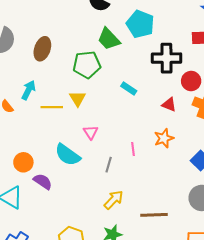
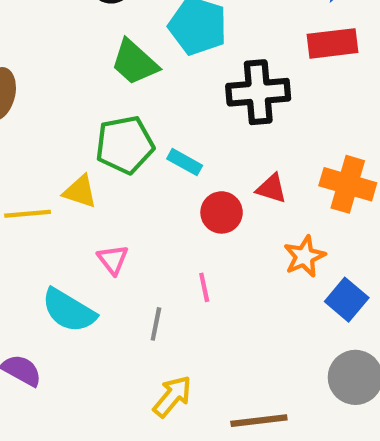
green pentagon: (87, 65) -> (125, 145), moved
red circle: (191, 81) -> (222, 212), moved
yellow triangle: (78, 98) -> (80, 192), turned -36
orange star: (164, 138) -> (304, 256), moved

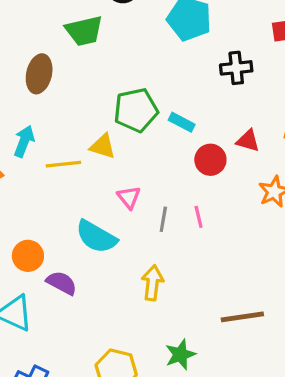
green trapezoid: (135, 62) -> (84, 31), moved, turned -54
black cross: (258, 92) -> (236, 68), size x0.7
gray line: (156, 324) -> (163, 219), moved
yellow arrow: (172, 396) -> (152, 283), moved, turned -32

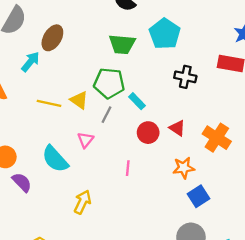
green trapezoid: (84, 31) -> (122, 44), moved
cyan arrow: (24, 141) -> (30, 62), moved
gray line: (163, 219) -> (106, 115), moved

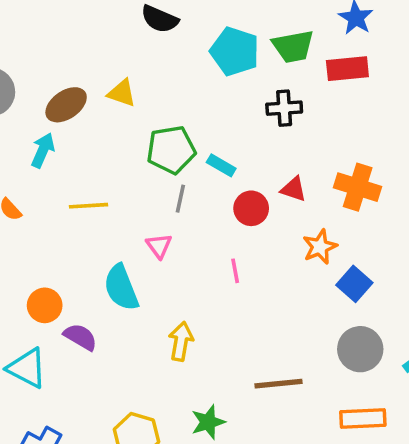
brown ellipse: (52, 38) -> (66, 105), turned 40
green trapezoid: (122, 44) -> (293, 46), moved
yellow triangle: (79, 100) -> (122, 93), moved
cyan semicircle: (55, 159) -> (121, 288), turned 36

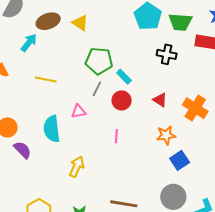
red circle: (251, 208) -> (122, 100), moved
pink triangle: (159, 246) -> (79, 111), turned 42

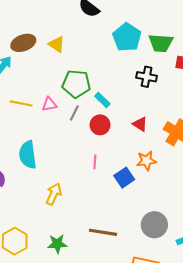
pink triangle: (79, 111) -> (49, 104), moved
blue square: (180, 160) -> (124, 178), moved

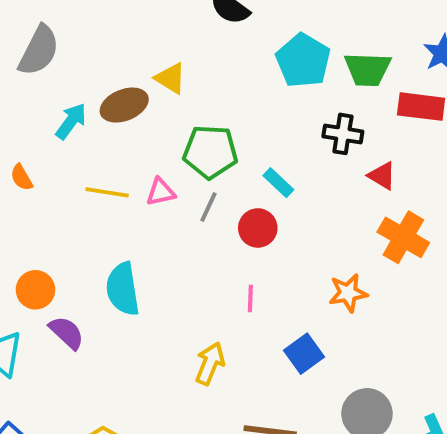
brown ellipse: (23, 43) -> (124, 105), moved
cyan rectangle: (102, 100) -> (278, 183), moved
red triangle: (140, 124) -> (382, 176), moved
blue square: (124, 178) -> (304, 354), moved
yellow arrow: (54, 194) -> (210, 364), moved

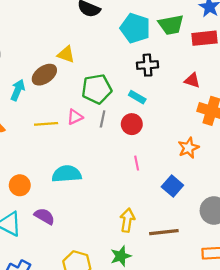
black cross: (343, 134) -> (147, 65), moved
cyan semicircle: (123, 289) -> (67, 174), turned 108
purple semicircle: (67, 333) -> (44, 216), moved
yellow arrow: (210, 364) -> (127, 220), moved

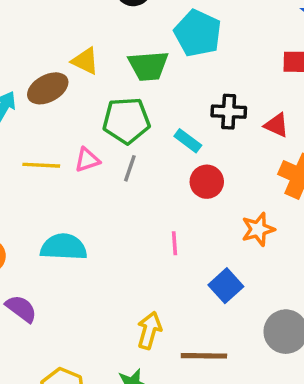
green trapezoid: (171, 25) -> (148, 66), moved
black cross: (147, 65) -> (229, 112), moved
red circle: (132, 124) -> (207, 182), moved

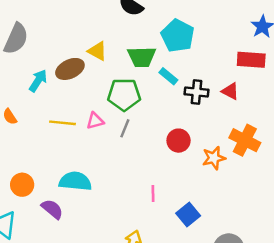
red triangle: (277, 125) -> (230, 91), moved
cyan rectangle: (188, 141) -> (168, 76), moved
orange star: (258, 229) -> (214, 158), moved
pink line: (175, 243) -> (153, 194), moved
purple semicircle: (21, 309) -> (52, 209), moved

